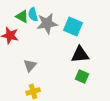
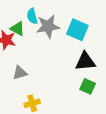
green triangle: (22, 16) -> (17, 29), moved
gray triangle: (30, 65) -> (20, 73), moved, turned 32

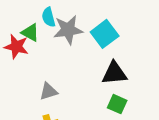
cyan square: (77, 30) -> (105, 34), turned 30
gray triangle: (20, 73) -> (49, 91), moved

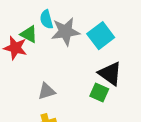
black triangle: (114, 73) -> (110, 74), turned 40
green square: (117, 104) -> (99, 93), moved

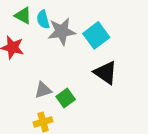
green triangle: (29, 34) -> (23, 16), moved
green square: (99, 93) -> (66, 98), moved, turned 30

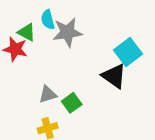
green triangle: (23, 16) -> (27, 32), moved
cyan square: (96, 35) -> (128, 52), moved

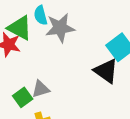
green triangle: (27, 32) -> (20, 28), size x1.4
green square: (72, 103) -> (23, 97), moved

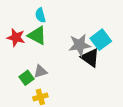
green triangle: (20, 28) -> (37, 35), moved
gray star: (60, 28) -> (80, 45), moved

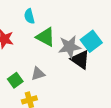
green triangle: (37, 35) -> (46, 37), moved
gray triangle: (40, 71) -> (38, 74), moved

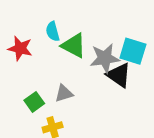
cyan semicircle: (29, 16) -> (53, 31), moved
cyan square: (91, 41) -> (133, 51), turned -36

